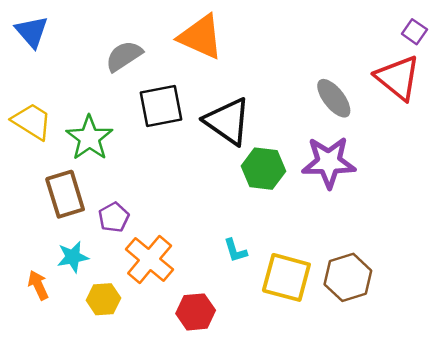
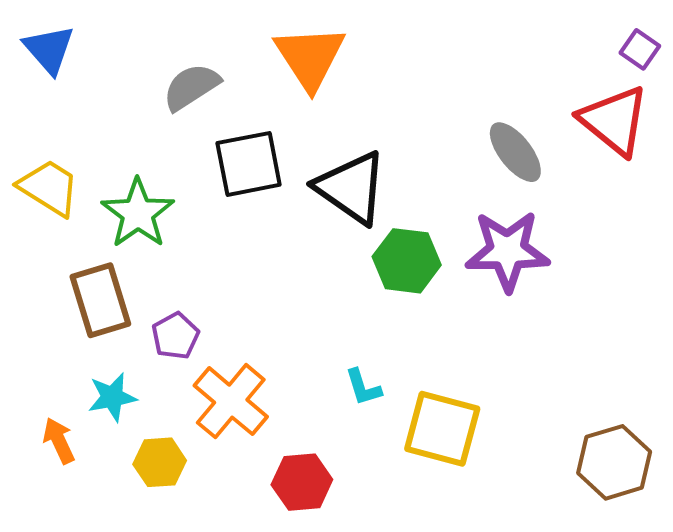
orange triangle: (201, 37) -> (310, 57), turned 33
brown hexagon: (348, 277) -> (614, 462), moved

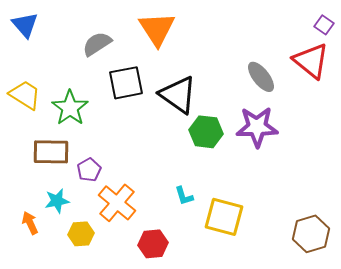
brown rectangle: (100, 300) -> (51, 152), turned -72

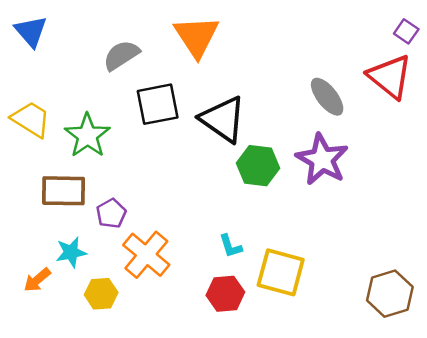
purple star: (257, 127) -> (322, 159), turned 30
orange arrow: (30, 223) -> (37, 280), turned -105
red hexagon: (153, 244) -> (225, 294), moved

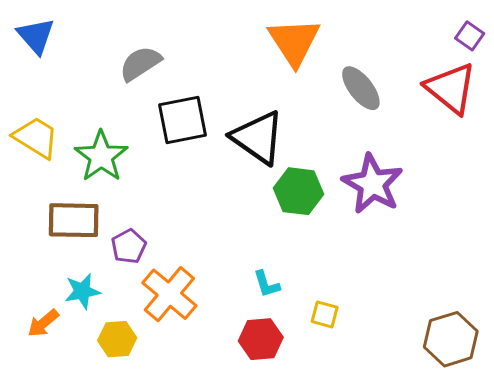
orange triangle: (197, 36) -> (294, 42), moved
gray ellipse: (327, 97) -> (361, 88), moved
yellow square: (281, 272) -> (325, 314), size x0.5

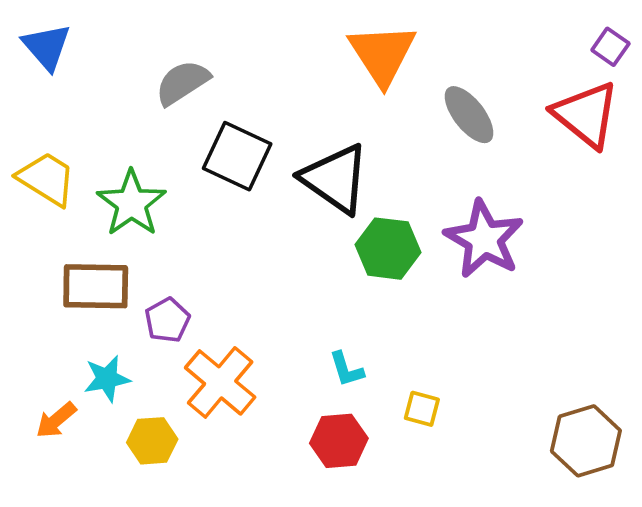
black square: (182, 120) -> (237, 156), turned 36

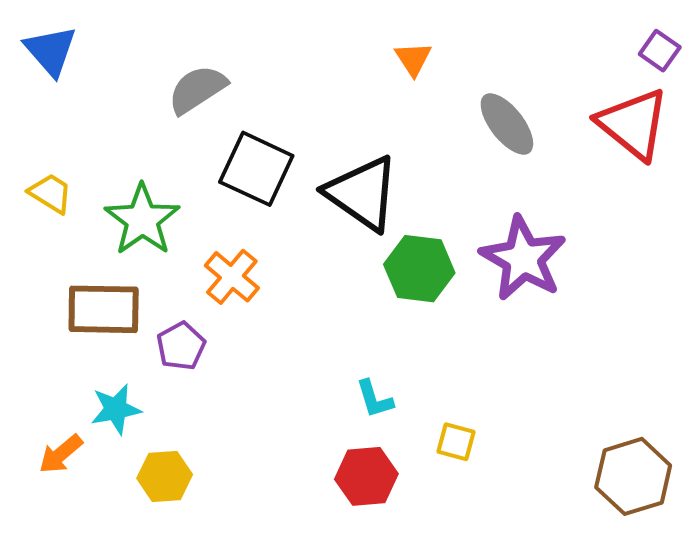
orange triangle: (382, 54) -> (413, 59), size x0.5
yellow trapezoid: (47, 179) -> (51, 193), size x0.7
orange cross: (220, 382) -> (232, 277), moved, size x0.7

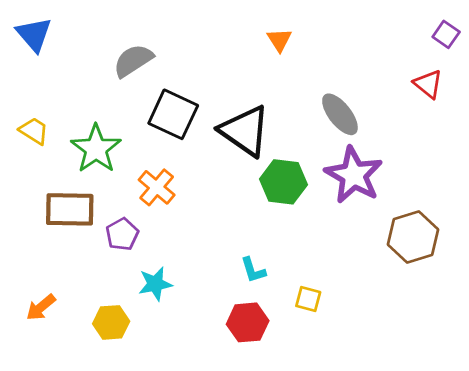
gray ellipse: (507, 124) -> (340, 114), moved
red triangle: (633, 124) -> (428, 84), size x0.6
cyan star: (116, 409) -> (155, 284), moved
brown hexagon: (633, 476) -> (413, 237), moved

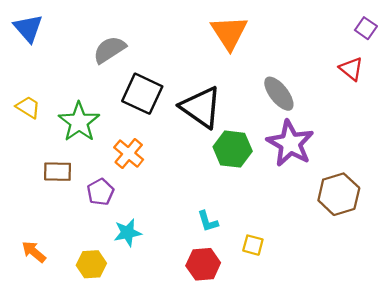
orange triangle: (279, 40) -> (229, 33), size x1.8
brown rectangle: (70, 209) -> (58, 172), size x0.7
orange arrow: (41, 307) -> (34, 252), turned 80

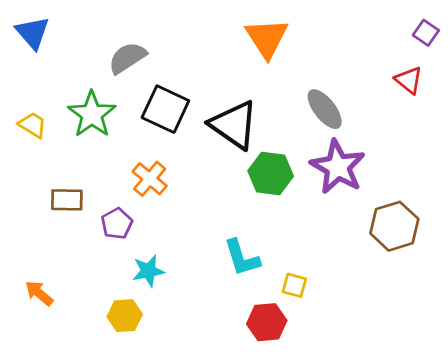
green star: (79, 122) -> (92, 114), moved
cyan L-shape: (208, 221) -> (242, 258), size x1.5
yellow hexagon: (91, 264) -> (125, 316), moved
red hexagon: (203, 264) -> (267, 322), moved

